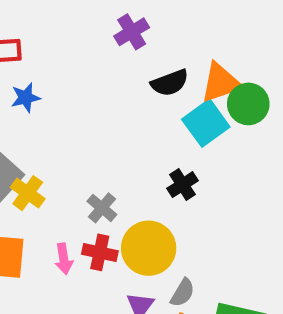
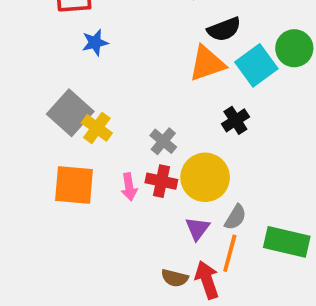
orange triangle: (221, 83) -> (207, 63), moved

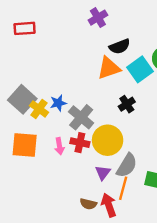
blue star: (95, 43) -> (58, 103), moved
gray cross: (163, 141) -> (81, 117), size x1.5
gray semicircle: (235, 217) -> (127, 165), size x1.5

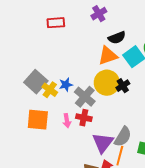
red rectangle: (25, 28) -> (56, 23), moved
yellow circle: (108, 140) -> (107, 83), moved
purple triangle: (103, 173) -> (103, 143), size x1.6

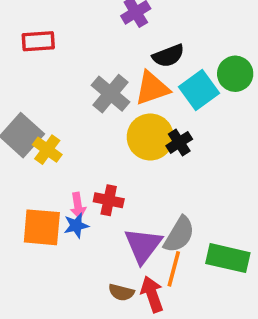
red rectangle: (56, 23) -> (38, 41), moved
blue star: (66, 85) -> (76, 226), moved
gray cross: (85, 97) -> (110, 94), moved
orange square: (38, 120) -> (42, 227), moved

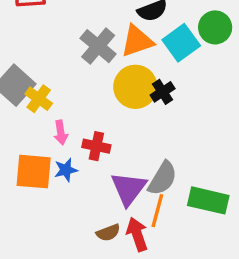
pink arrow: (78, 206) -> (61, 133), moved
brown semicircle: (121, 292) -> (108, 233), turned -35

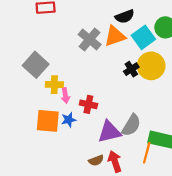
yellow circle: (135, 87) -> (151, 66), moved
yellow cross: (39, 99) -> (54, 85), moved, turned -35
purple triangle: (129, 189) -> (109, 132), turned 40
orange line: (157, 211) -> (147, 153), moved

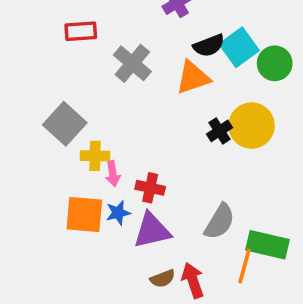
cyan square: (143, 37) -> (239, 47), moved
gray cross: (90, 39) -> (132, 63), moved
purple triangle: (109, 132) -> (152, 231), moved

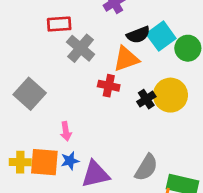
red rectangle: (81, 31) -> (59, 24), moved
yellow cross: (95, 156) -> (20, 162), moved
red cross: (150, 188) -> (109, 86), moved

